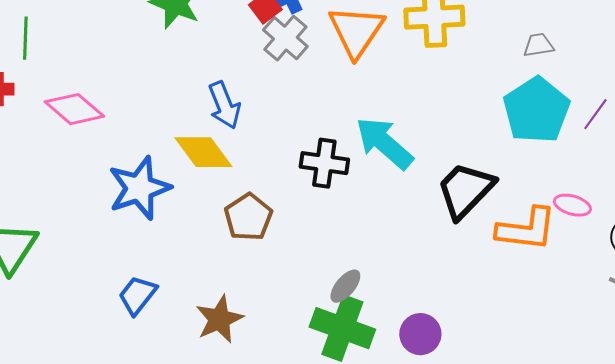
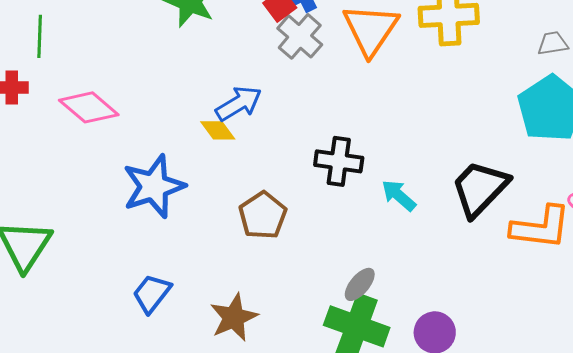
blue arrow: (224, 105) -> (239, 103), turned -99
cyan arrow: (384, 143) -> (399, 195), moved, size x0.6
yellow diamond: (203, 152) -> (218, 130), moved, size x0.6

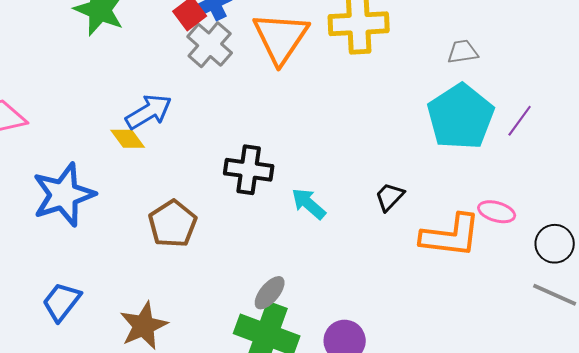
black trapezoid: (480, 188) -> (390, 197), size x0.5

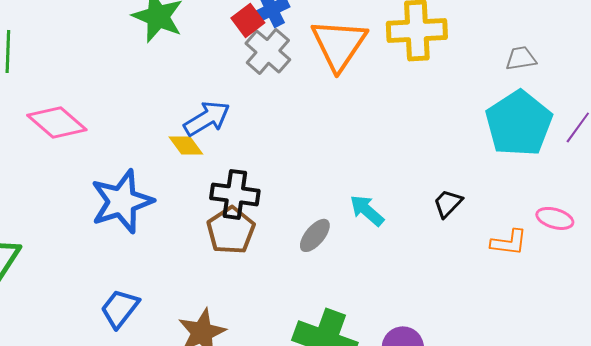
black cross: (249, 170) -> (235, 194), moved
orange L-shape: (451, 236) -> (509, 242), size x0.6
gray ellipse: (270, 293) -> (315, 235), moved

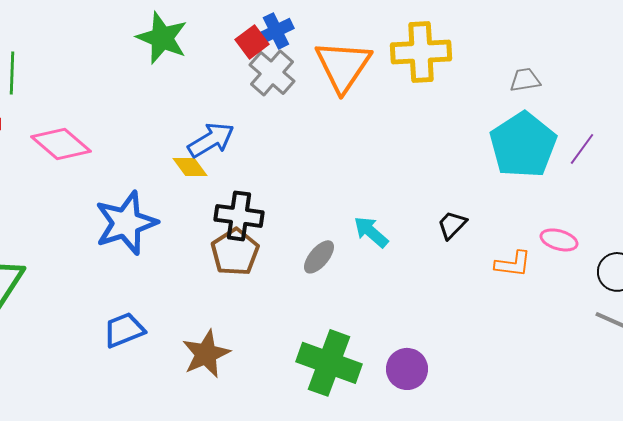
blue trapezoid: (120, 308) -> (124, 330), turned 30

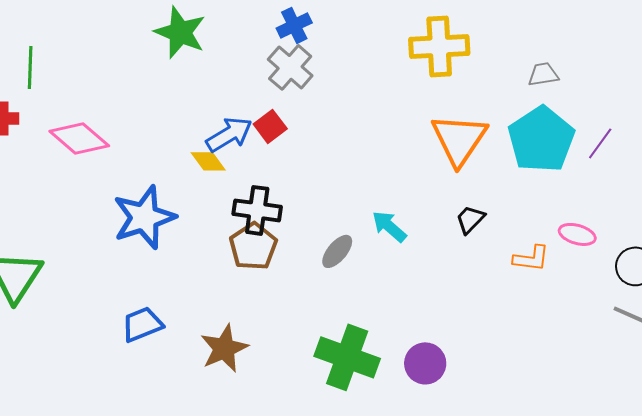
red square: (252, 42) -> (270, 126), moved
orange triangle: (343, 66) -> (459, 139), moved

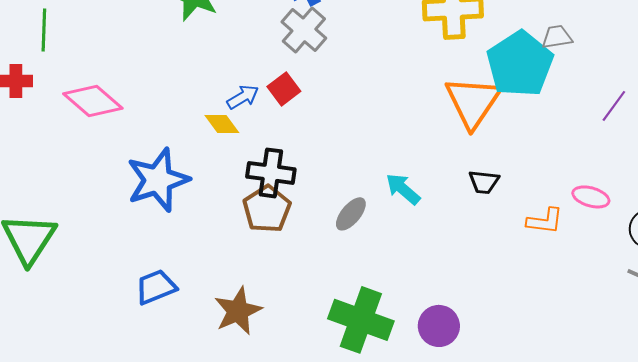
blue arrow: (229, 134) -> (243, 97), size x0.7
cyan pentagon: (541, 139) -> (520, 64), moved
black trapezoid: (470, 219) -> (484, 182), turned -128

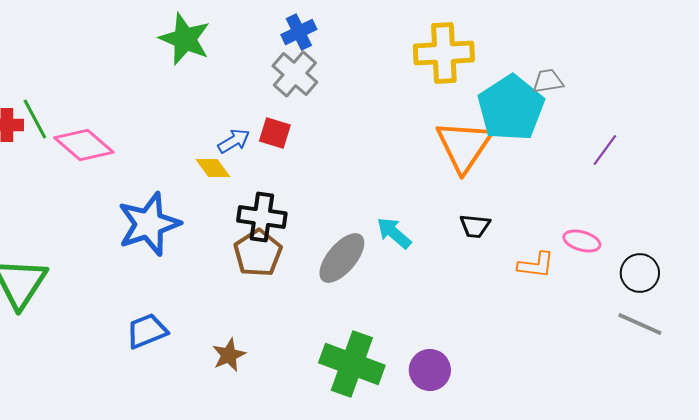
green line: (44, 30) -> (35, 119), moved, turned -30
red square: (284, 89) -> (275, 133), turned -36
gray ellipse: (351, 214) -> (342, 258), size x1.5
brown star: (238, 311) -> (229, 355), size x0.7

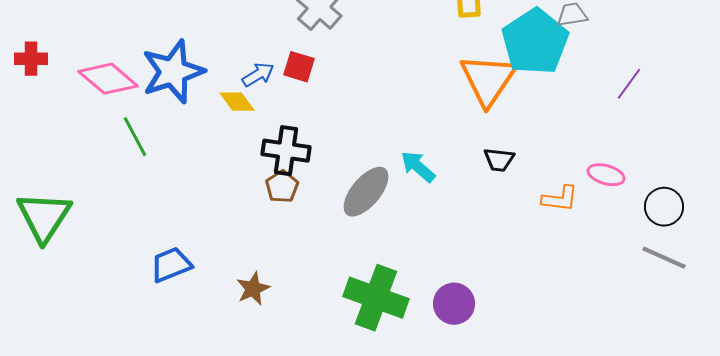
green line: (35, 119) -> (135, 137), moved
blue star: (149, 224) -> (173, 72), moved
brown pentagon: (258, 253) -> (282, 187), size x0.7

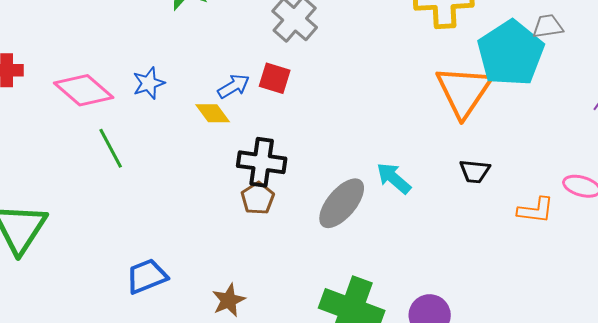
blue star: (173, 72) -> (149, 83), size x0.5

